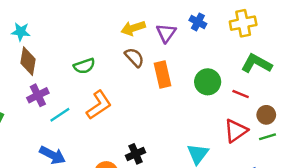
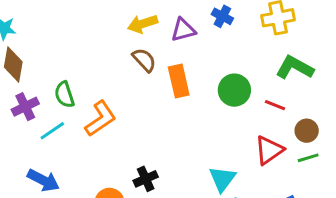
purple triangle: (166, 33) -> (183, 30), turned 40
green semicircle: (84, 66) -> (64, 95), moved, turned 90

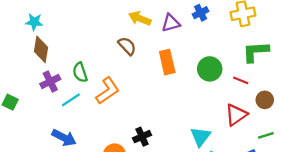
blue cross: (222, 16) -> (201, 13), turned 35
yellow arrow: (143, 24) -> (140, 18), turned 40
brown semicircle: (144, 60) -> (127, 46), moved
green L-shape: (295, 67) -> (256, 52), turned -32
green line: (308, 158) -> (266, 135), moved

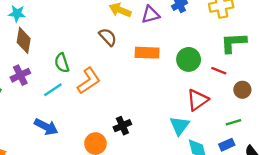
orange rectangle: (167, 62) -> (147, 53), turned -75
purple cross: (50, 82) -> (20, 75), moved
red triangle: (236, 115) -> (198, 100), moved
green line: (266, 135) -> (233, 122), moved

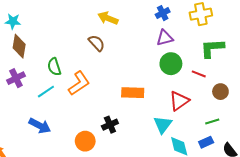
purple triangle: (150, 15) -> (165, 38), moved
orange rectangle: (147, 53) -> (133, 93), moved

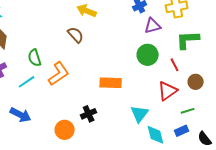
purple triangle: (165, 38) -> (153, 26), moved
red line: (199, 74) -> (175, 65), turned 40
red triangle: (179, 101) -> (168, 91), moved

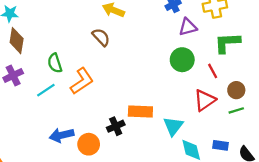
orange rectangle: (111, 83) -> (140, 112), moved
green line: (188, 111) -> (236, 110), moved
blue arrow: (21, 115) -> (62, 135), moved, turned 140
blue rectangle: (182, 131) -> (221, 145), turned 32

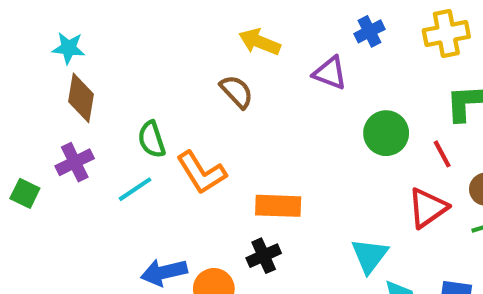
purple triangle: (188, 27) -> (330, 73), moved, turned 36
orange L-shape: (82, 81) -> (201, 173), turned 92
orange rectangle: (140, 112) -> (278, 206), moved

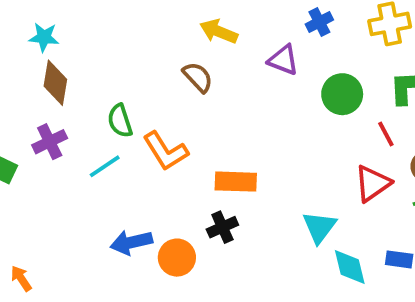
green circle: (386, 133) -> (342, 94), moved

